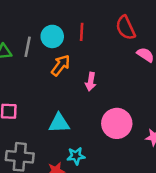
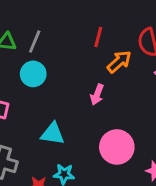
cyan circle: (52, 36) -> (33, 74), moved
orange arrow: (61, 65) -> (119, 62), moved

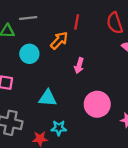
gray line: (35, 42) -> (28, 18), moved, turned 66
orange arrow: (119, 62) -> (59, 40), moved

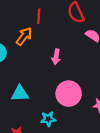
pink arrow: (79, 66) -> (56, 57), moved
cyan star: (59, 128) -> (48, 119), moved

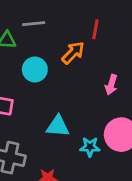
cyan star: (48, 119) -> (90, 147), moved

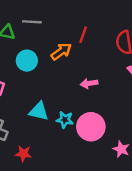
pink arrow: (111, 85) -> (89, 83), turned 56
cyan star: (90, 147) -> (65, 120), moved

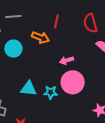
orange arrow: (61, 51) -> (40, 37), turned 66
pink circle: (91, 127) -> (73, 82), moved

